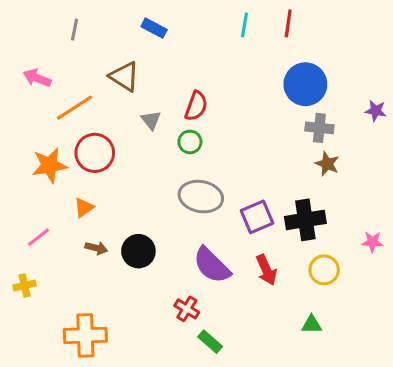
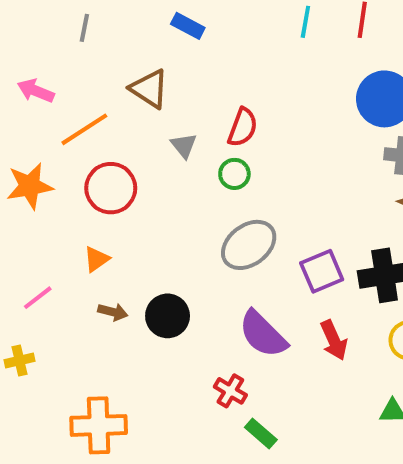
orange star: (49, 165) -> (30, 186), moved
gray ellipse: (201, 197) -> (249, 245), turned -48

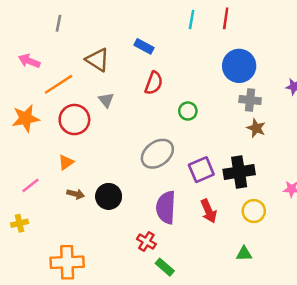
blue rectangle: (188, 26) -> (144, 46), moved
gray triangle: (184, 146) -> (106, 100), moved
green circle: (234, 174) -> (188, 111), moved
purple semicircle: (263, 334) -> (166, 207), turned 48

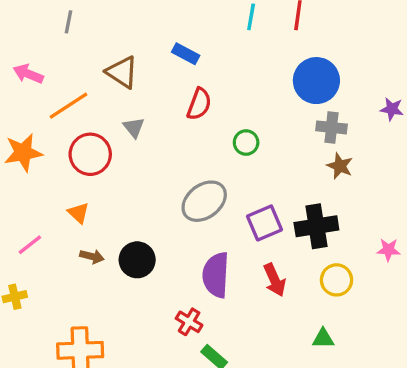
orange triangle: (66, 162) -> (78, 213), turned -42

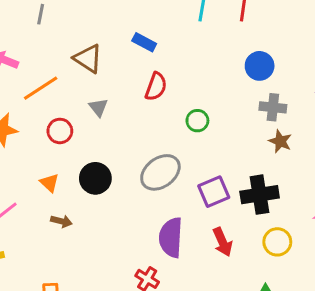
blue circle: (316, 81) -> (260, 66), size x0.7
red circle: (90, 154) -> (60, 131), size x0.7
black circle: (137, 260) -> (95, 178), moved

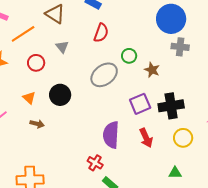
blue circle: (260, 66) -> (171, 19), size x1.5
brown star: (280, 141) -> (152, 70), moved
gray ellipse: (160, 172) -> (104, 75), moved

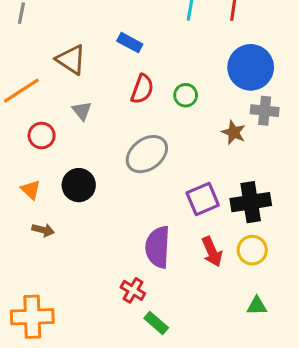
green circle: (129, 56) -> (186, 95), moved
brown star: (152, 70) -> (234, 132), moved
yellow circle: (183, 138) -> (252, 250), moved

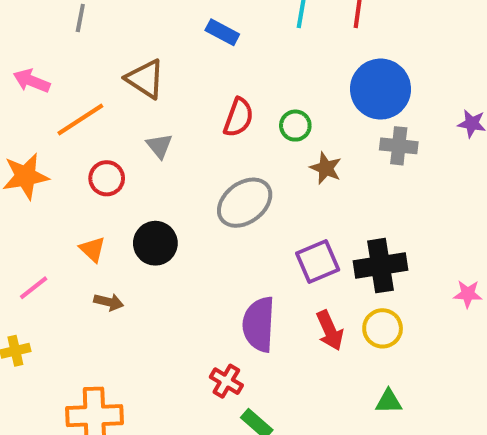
blue rectangle: (130, 43) -> (222, 32), moved
brown star: (234, 132) -> (326, 168), moved

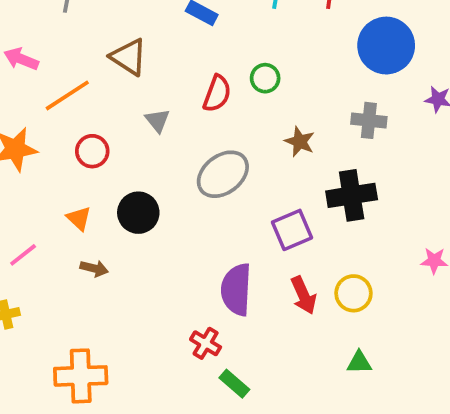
blue circle: (381, 89) -> (386, 46), moved
green circle: (295, 126) -> (265, 78), moved
gray triangle: (159, 146) -> (158, 120), moved
black cross: (381, 266) -> (352, 195), moved

